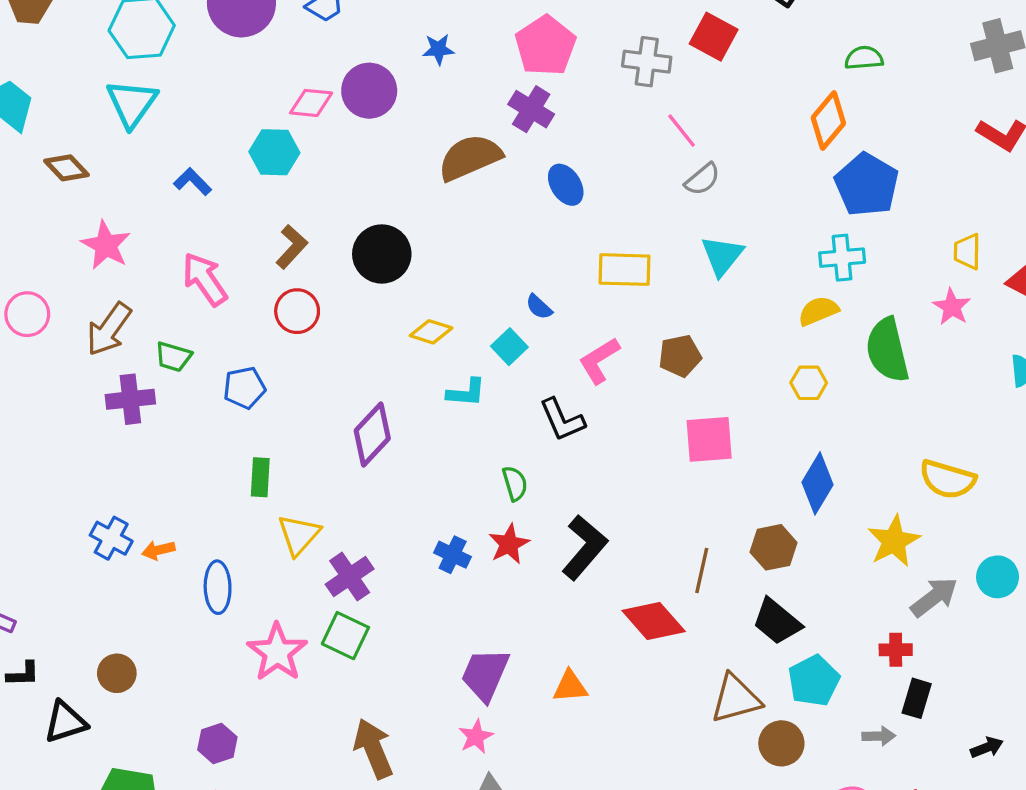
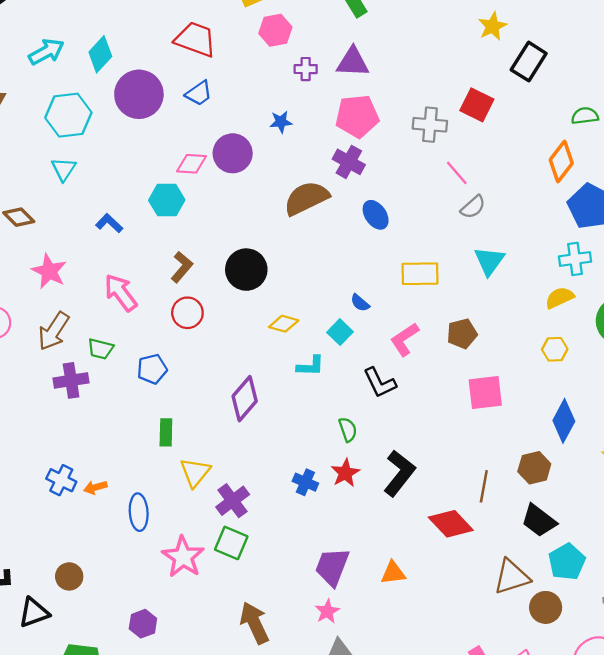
pink pentagon: (545, 46) -> (357, 116), turned 30
cyan triangle: (132, 103) -> (64, 169), size x0.7

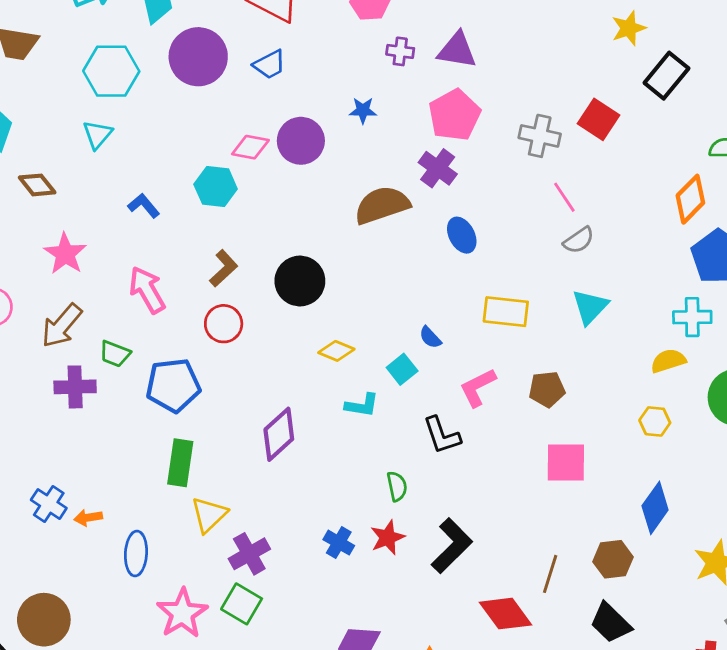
pink pentagon: (357, 116) -> (454, 115), turned -30
blue pentagon: (152, 369) -> (173, 385), size x1.5
green rectangle: (166, 432) -> (180, 463), size x1.4
brown circle: (69, 576) -> (44, 620), size x1.6

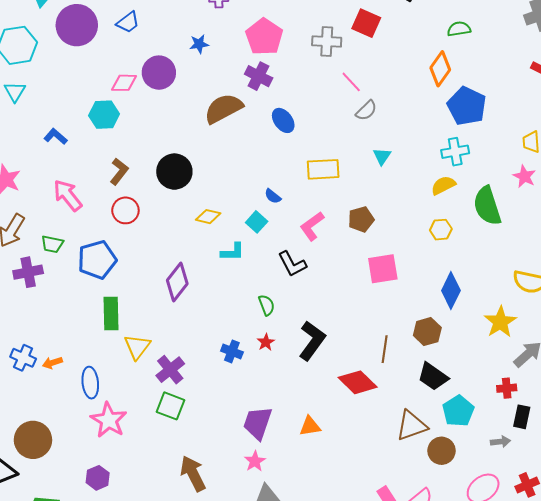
cyan triangle: (590, 307) -> (382, 156), size x0.7
red star: (388, 538) -> (266, 342), size x0.7
pink star: (182, 613) -> (109, 420), moved

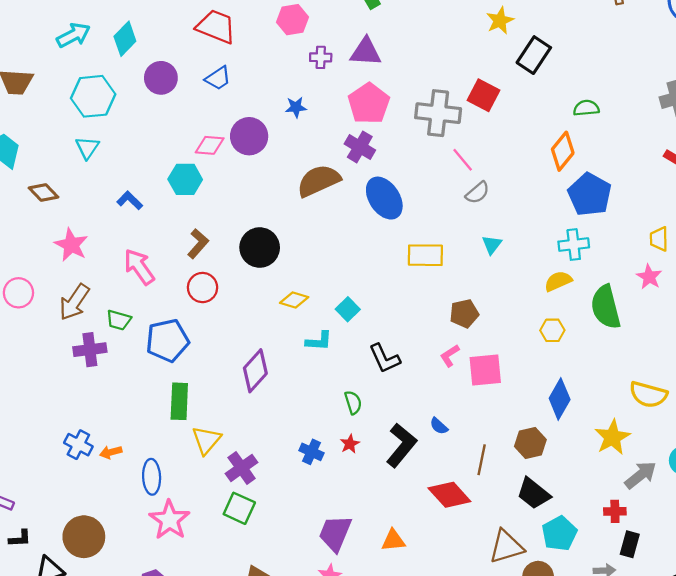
purple circle: (77, 25) -> (161, 78), size x0.7
gray cross: (327, 42) -> (438, 113), size x1.4
blue ellipse: (283, 120) -> (384, 198), size x1.5
blue semicircle: (273, 196) -> (439, 426), moved
pink L-shape: (312, 226) -> (450, 356), moved, size x0.7

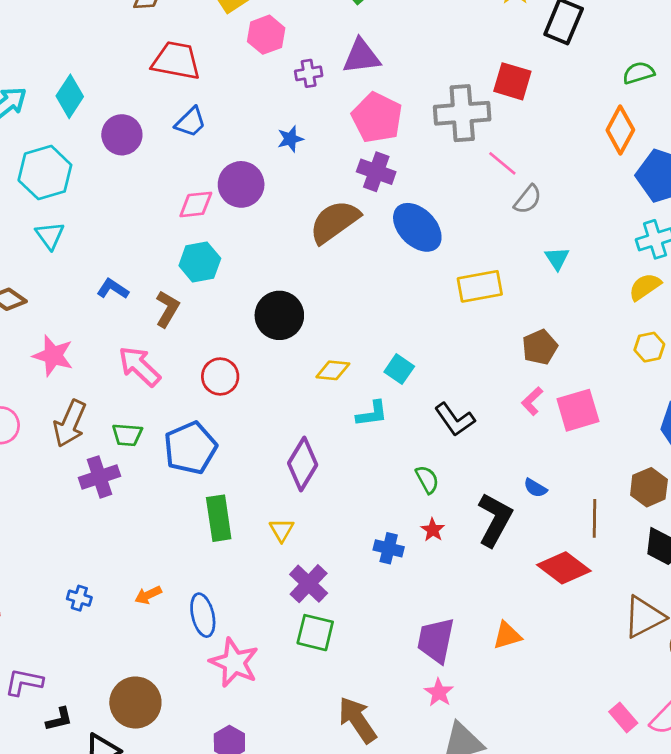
cyan hexagon: (185, 179) -> (200, 262), moved
brown L-shape: (198, 244) -> (167, 309), moved
yellow triangle: (206, 440) -> (282, 530), moved, size x0.7
blue cross: (78, 445) -> (79, 598), moved, size x0.7

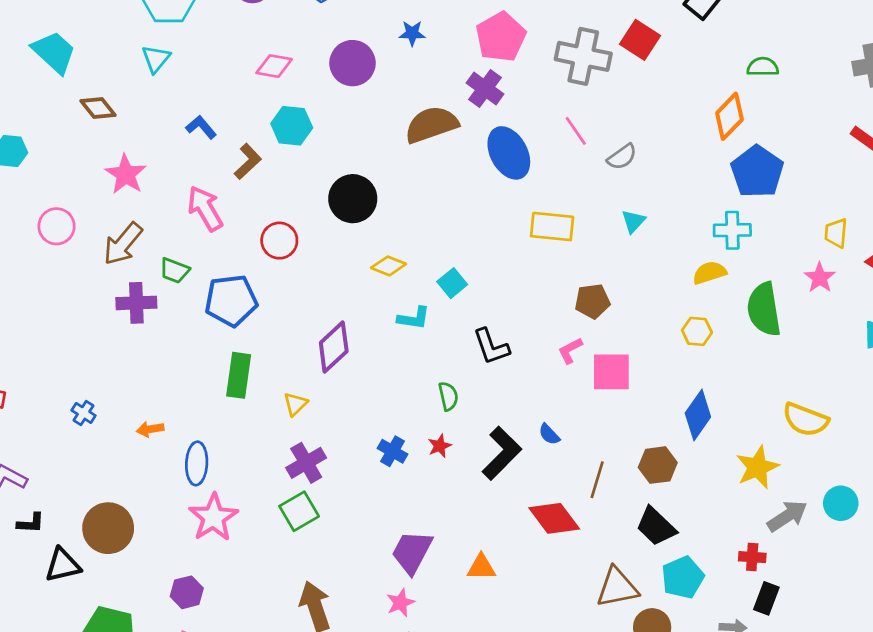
pink line: (502, 163) -> (576, 131), moved
pink diamond: (196, 204) -> (274, 66), moved
green square: (315, 633) -> (299, 511), turned 30

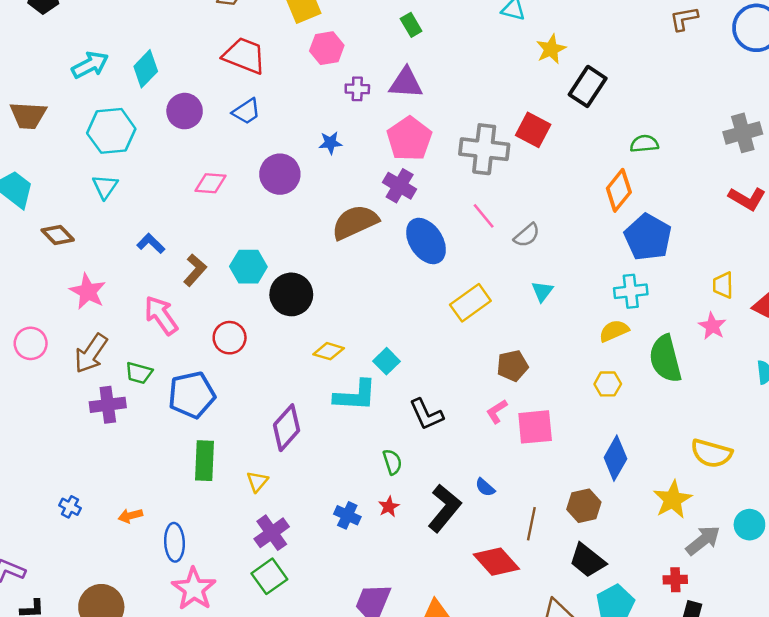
cyan hexagon: (292, 126) -> (248, 267), moved
yellow rectangle: (552, 227) -> (470, 303), turned -36
cyan L-shape: (414, 318) -> (355, 396), size x1.5

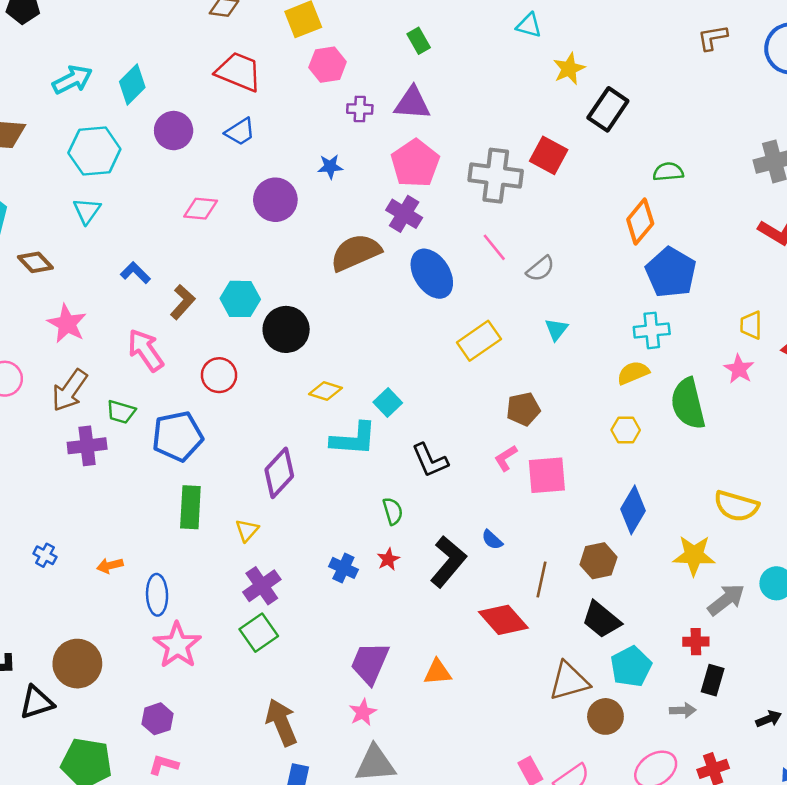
yellow star: (673, 500) -> (694, 555), turned 30

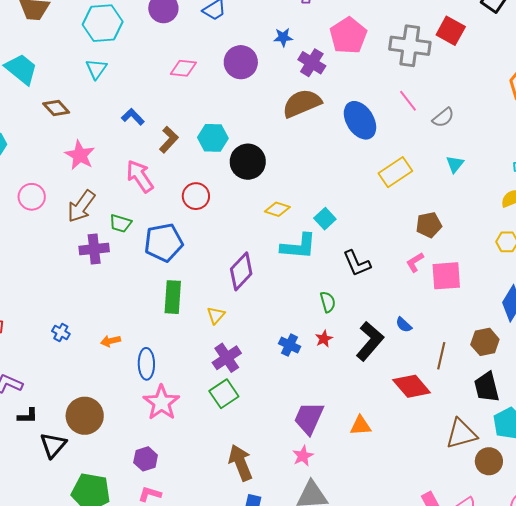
purple cross: (404, 214) -> (312, 63), moved
black trapezoid: (601, 620) -> (487, 387), turned 36
black triangle: (37, 702) -> (53, 445), turned -32

